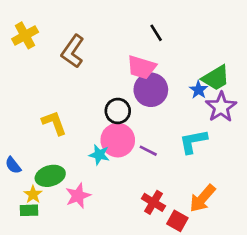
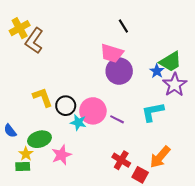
brown L-shape: (73, 51) -> (34, 41), moved
black circle: (118, 111) -> (66, 106), moved

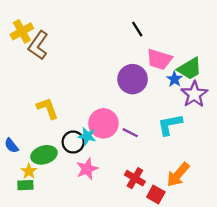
pink trapezoid: (112, 53) -> (159, 59), moved
black circle: (66, 106) -> (73, 142), moved
pink star: (61, 155) -> (87, 169), moved

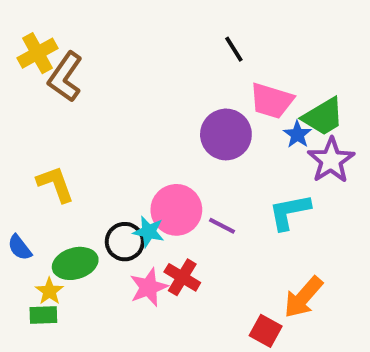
yellow L-shape: (48, 108) -> (55, 184), moved
red cross: (135, 178) -> (182, 277), moved

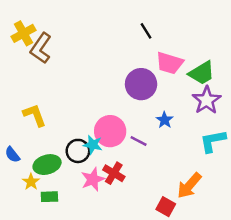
blue star: (297, 134) -> (165, 120), moved
cyan L-shape: (289, 212) -> (213, 141), moved
green rectangle: (43, 315) -> (49, 197), moved

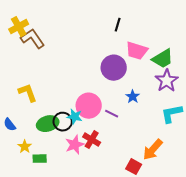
black line: (146, 31) -> (118, 25), turned 48
brown L-shape: (41, 48) -> (33, 39), turned 110
green ellipse: (47, 165) -> (48, 124), moved

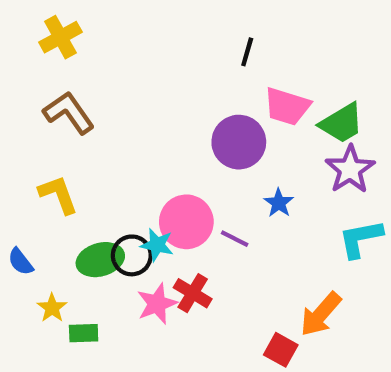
yellow cross: (19, 27) -> (60, 37), moved
brown L-shape: (33, 39) -> (69, 113), moved

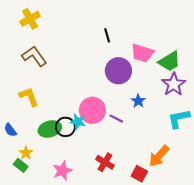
black line: (247, 52) -> (107, 35), moved, turned -32
red cross: (193, 293) -> (105, 162), moved
pink star: (157, 304) -> (62, 171), moved
green rectangle: (84, 333) -> (21, 165), moved, turned 40

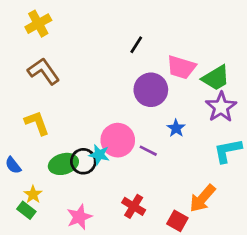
black line: (107, 35) -> (136, 45), turned 48

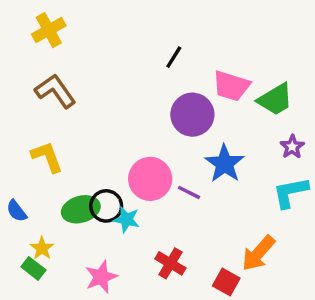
purple star: (221, 107) -> (292, 147), moved, size x0.6
blue star: (176, 128) -> (225, 164), size x1.6
cyan star: (99, 155) -> (126, 219), moved

